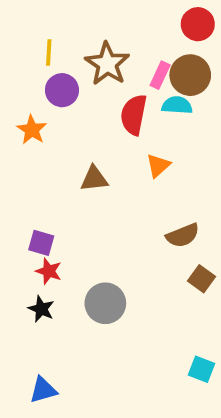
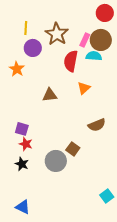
brown square: (202, 279) -> (73, 149), moved
cyan square: (202, 369) -> (107, 196), turned 32
blue triangle: (43, 390) -> (23, 207), turned 42

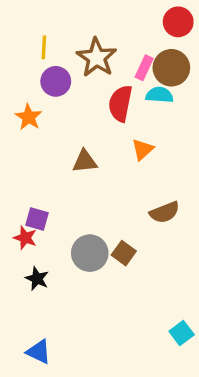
red star: (26, 144) -> (25, 238), moved
gray circle: (56, 161) -> (90, 253), moved

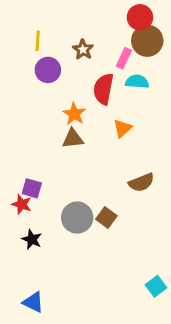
red circle: (178, 22) -> (140, 17), moved
brown star: (97, 58) -> (83, 49), size x0.6
brown circle: (171, 68) -> (147, 41), moved
orange star: (29, 117) -> (74, 114), moved

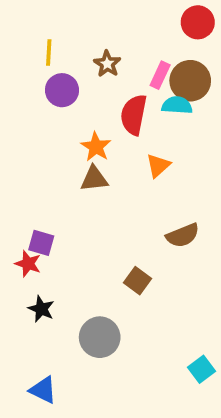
red circle: (140, 17) -> (198, 22), moved
brown circle: (147, 41) -> (190, 81), moved
gray circle: (77, 218) -> (100, 337), moved

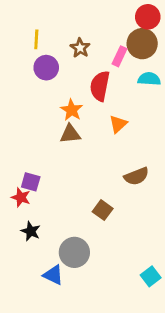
brown circle: (190, 81) -> (142, 44), moved
cyan semicircle: (177, 105) -> (149, 79), moved
blue triangle: (43, 390) -> (53, 275), moved

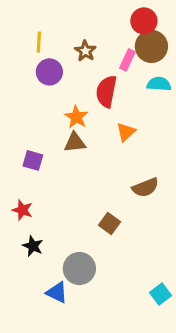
red circle: (148, 17) -> (144, 21), moved
purple square: (31, 182) -> (33, 160), moved

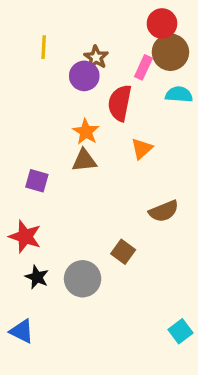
purple circle: (49, 72) -> (84, 76), moved
red star: (22, 210) -> (25, 237), size x1.4
gray circle: (79, 269) -> (83, 279), moved
blue triangle: (57, 293) -> (22, 331), moved

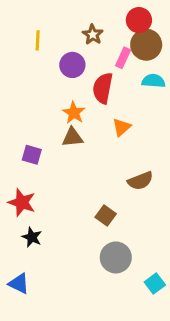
brown star: (96, 57) -> (93, 35), moved
gray circle: (83, 279) -> (116, 257), moved

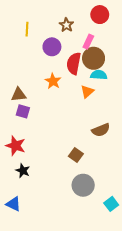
brown circle: (146, 45) -> (94, 58), moved
cyan semicircle: (153, 81) -> (99, 75), moved
brown triangle: (72, 137) -> (19, 95), moved

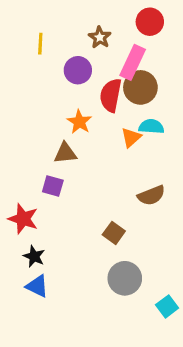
pink rectangle: (88, 42) -> (133, 62), size x1.5
cyan semicircle: (99, 75) -> (151, 127), moved
brown triangle: (19, 95) -> (65, 153), moved
purple square: (23, 111) -> (53, 186), moved
blue triangle: (13, 204) -> (37, 286), moved

